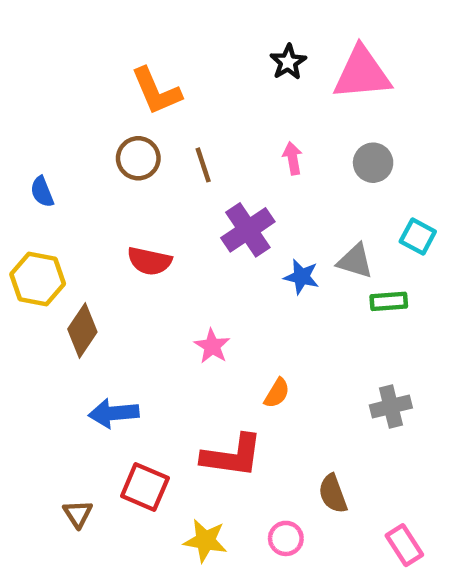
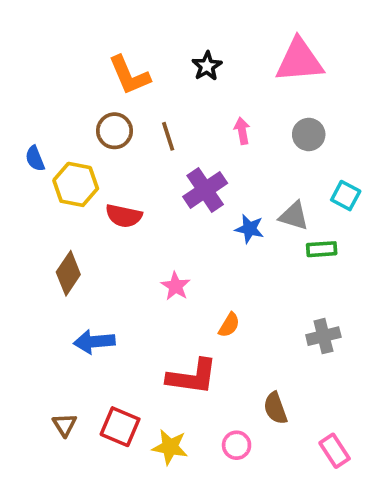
black star: (288, 62) -> (207, 66), moved
yellow hexagon: (38, 279) -> (76, 184), moved
red square: (145, 487) -> (120, 427), moved

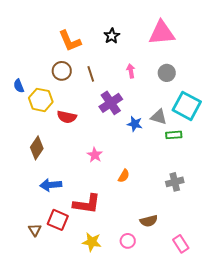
cyan square: (346, 196) -> (187, 106), size x1.8
red L-shape: (192, 377) -> (87, 204), moved
brown semicircle: (275, 408) -> (149, 221), turned -84
red square: (120, 427) -> (58, 220), moved

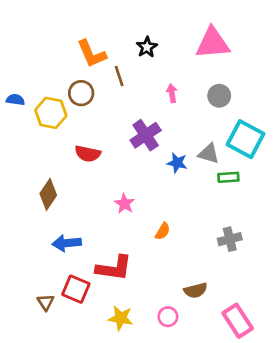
brown line: (91, 74) -> (119, 76), moved
blue semicircle: (19, 86) -> (15, 100), moved, turned 120
yellow hexagon: (41, 100) -> (51, 113), moved
pink rectangle: (181, 244) -> (238, 321), size x1.4

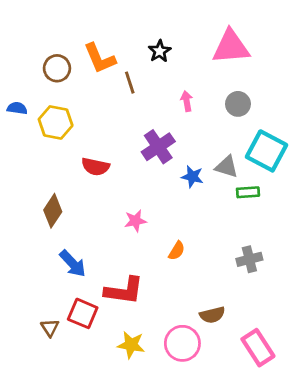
brown circle: (81, 93) -> (57, 68), moved
pink star: (125, 204) -> (135, 221), turned 30
blue arrow: (67, 243) -> (73, 264), turned -128
pink circle: (168, 317) -> (182, 343), size x1.6

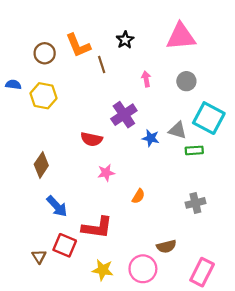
red semicircle: (95, 167) -> (92, 139), moved
pink rectangle: (258, 348) -> (202, 272), turned 60

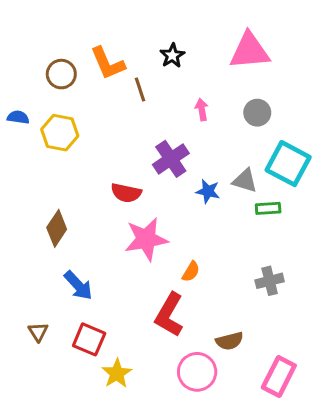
pink star: (106, 173) -> (146, 239), size x1.8
red L-shape: (97, 227) -> (169, 315), moved, turned 112
brown triangle: (39, 257) -> (38, 332), moved
yellow star: (103, 270) -> (117, 373), moved, turned 30

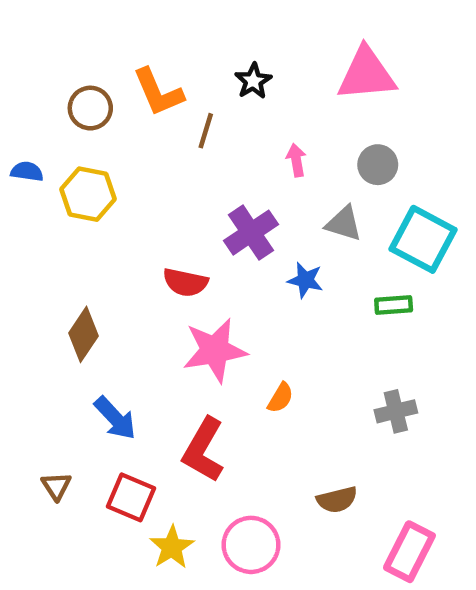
brown line: (140, 89) -> (206, 131), turned 35
gray triangle: (245, 181) -> (344, 224), moved
red L-shape: (169, 315) -> (203, 450), moved
pink circle: (197, 372) -> (251, 545), moved

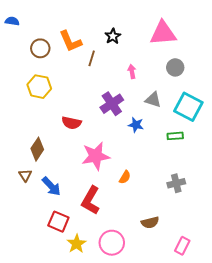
gray circle: (378, 165) -> (175, 67), moved
blue semicircle: (27, 171) -> (12, 21), moved
red semicircle: (185, 282) -> (72, 123), moved
brown triangle: (56, 486) -> (25, 175), moved
pink rectangle: (409, 552) -> (182, 246), size x0.7

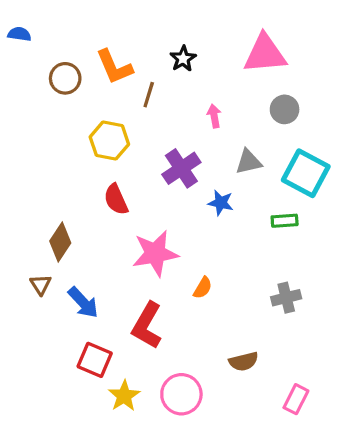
yellow hexagon: (39, 87) -> (109, 141), moved
gray triangle: (153, 100) -> (249, 162), turned -30
red semicircle: (72, 123) -> (116, 199), turned 54

